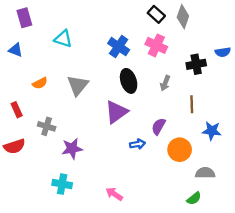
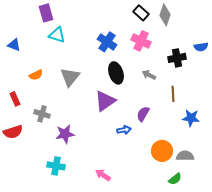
purple rectangle: (24, 18) -> (46, 13), moved
gray arrow: (165, 83) -> (149, 75), turned 96
orange circle: (180, 150) -> (162, 151), moved

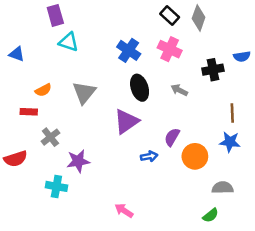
brown line: (173, 94) -> (232, 113), moved
red rectangle: (15, 99) -> (29, 112), moved, turned -64
gray cross: (42, 114) -> (50, 137), turned 35
orange circle: (162, 151) -> (195, 156), moved
cyan cross: (56, 166) -> (56, 186), moved

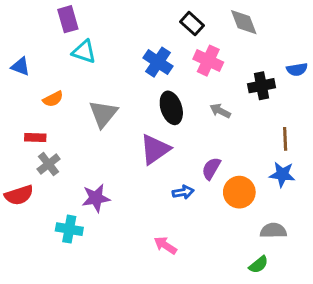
black rectangle: (170, 15) -> (192, 24), moved
gray diamond: (199, 18) -> (244, 22), turned -40
orange semicircle: (43, 90) -> (53, 99), moved
gray cross: (50, 137) -> (49, 164), moved
pink arrow: (124, 211) -> (165, 245), moved

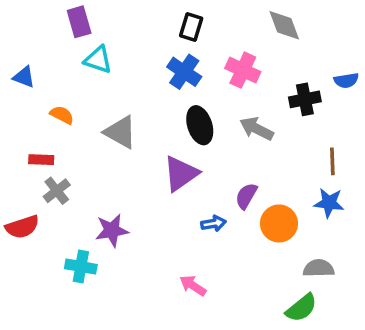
black rectangle: (192, 24) -> (191, 27), moved, turned 65
orange semicircle: (53, 99) -> (62, 115), turned -126
gray arrow: (220, 111) -> (257, 129), size x1.4
gray triangle: (103, 114) -> (120, 132), turned -40
green semicircle: (259, 265) -> (301, 308), size x1.4

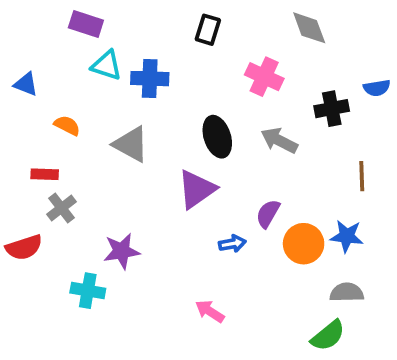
purple rectangle: (79, 22) -> (86, 24), turned -56
blue cross: (184, 72) -> (150, 79), moved, turned -32
blue star: (329, 203) -> (347, 236), moved

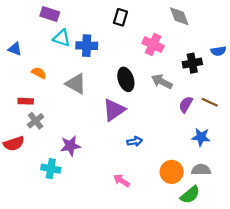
brown line: (362, 176) -> (210, 102), turned -63
purple semicircle: (268, 214) -> (186, 104), moved
orange circle: (304, 244) -> (172, 172), moved

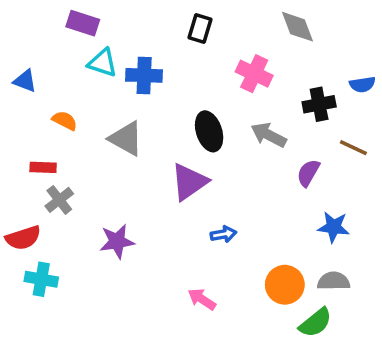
brown line: (210, 102) -> (353, 148), moved
cyan cross: (51, 169) -> (41, 279), moved

